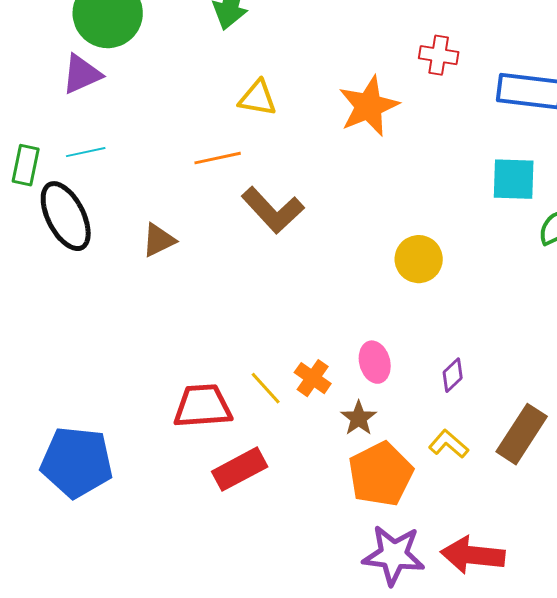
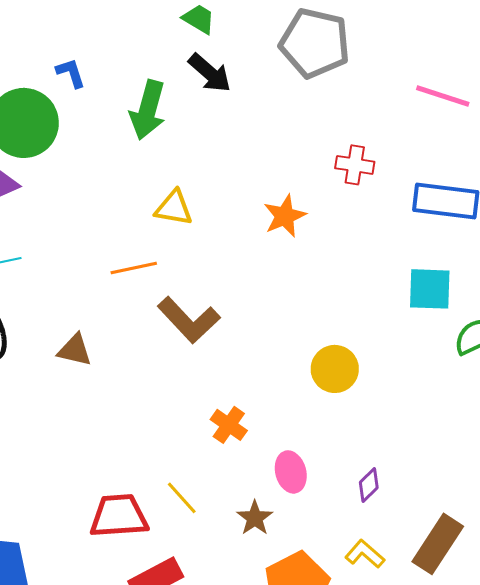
orange star: (369, 106) -> (285, 216), size x0.7
brown triangle: (159, 240) -> (75, 350), turned 39
orange cross: (313, 378) -> (229, 425), moved
brown star: (359, 418) -> (255, 518), moved

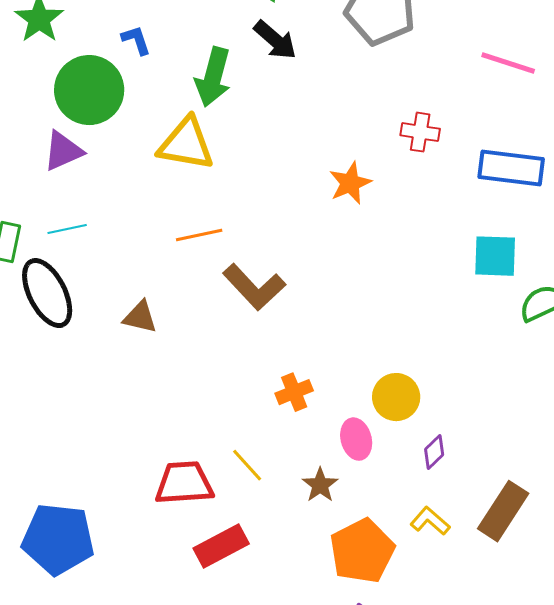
yellow triangle: (174, 208) -> (186, 144), moved, size x1.5
yellow circle: (335, 369) -> (396, 397), moved
orange cross: (229, 425) -> (294, 392), turned 33

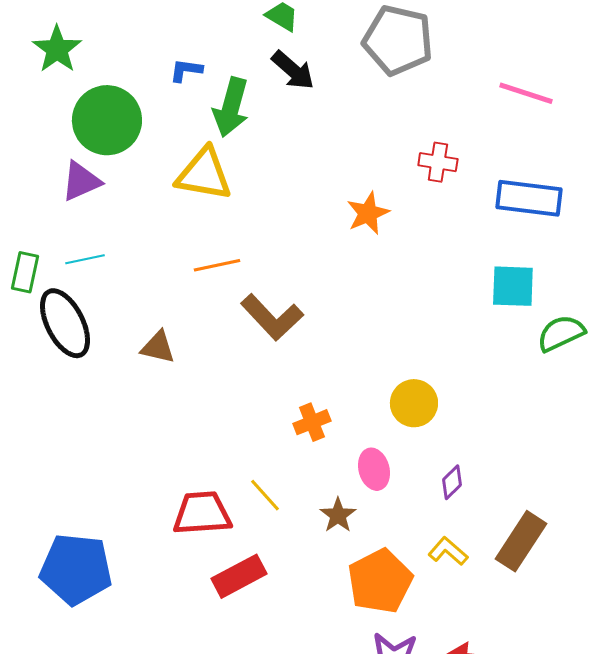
blue L-shape: (136, 40) -> (186, 70), moved, turned -64
yellow circle: (396, 397) -> (414, 403), moved

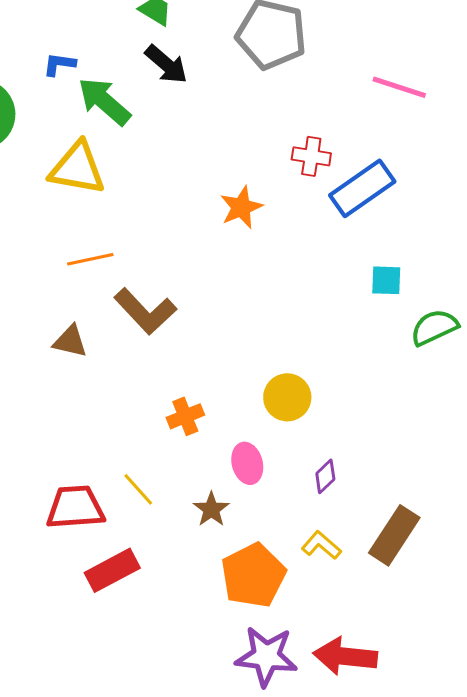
green arrow: (231, 107) -> (104, 101), turned 116
blue rectangle: (529, 198) -> (362, 188), moved, turned -42
cyan square: (513, 286) -> (386, 280), size x0.7
brown triangle: (158, 347) -> (70, 341), moved

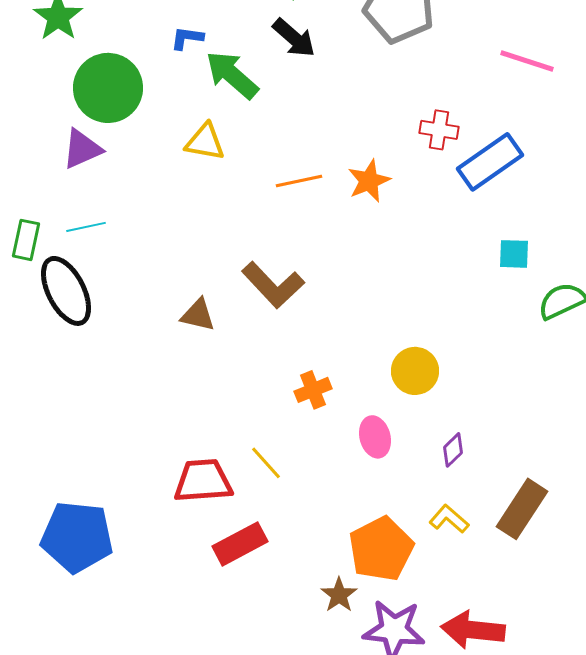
yellow triangle: (77, 168) -> (205, 142), size x0.7
orange line: (90, 259) -> (299, 181), moved
brown star: (211, 509) -> (339, 595), moved

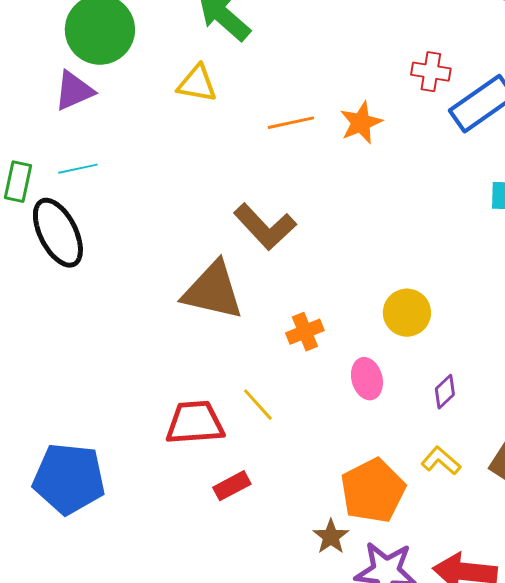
brown triangle: (198, 315) -> (213, 291), moved, size x1.8
red rectangle: (240, 544) -> (232, 486), size x0.7

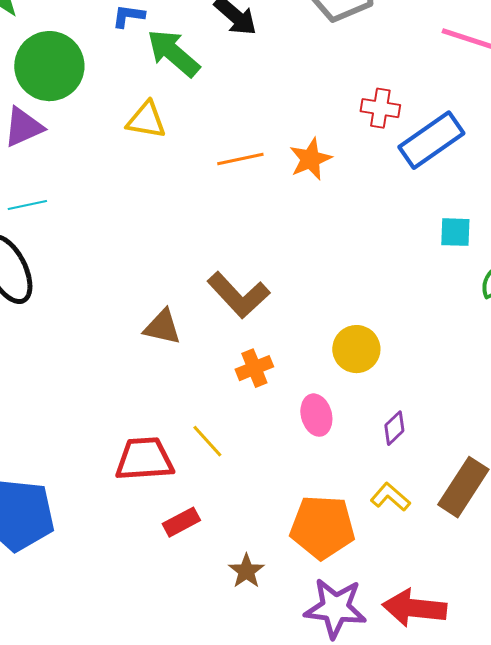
brown L-shape: (265, 227) -> (238, 295), moved
brown triangle: (213, 291) -> (162, 327), size x0.6
orange pentagon: (373, 491) -> (322, 527), turned 30
brown star: (331, 537) -> (246, 571), moved

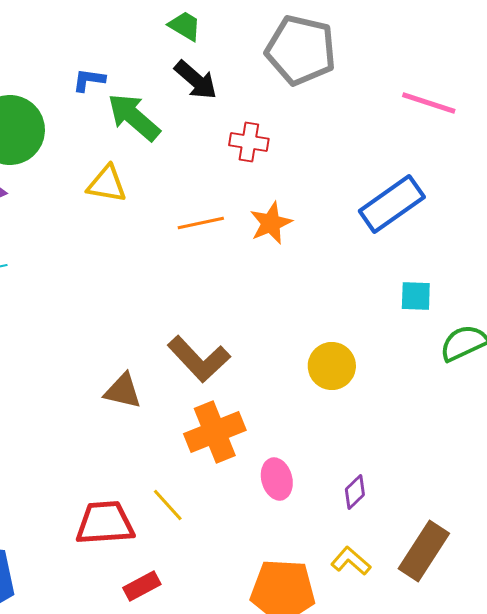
red cross: (380, 108) -> (249, 142), moved
yellow circle: (356, 349) -> (332, 366), moved
orange cross: (254, 368) -> (215, 432), size x1.6

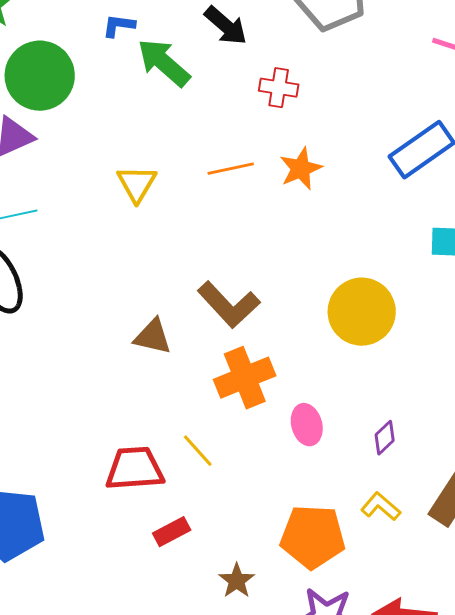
yellow triangle: (107, 184) -> (137, 184), moved, turned 51
yellow circle: (332, 366) -> (362, 312), size x1.4

